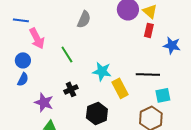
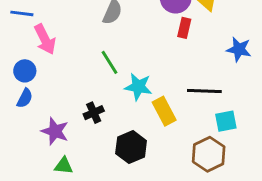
red rectangle: (149, 30) -> (184, 28), moved
green line: (67, 54) -> (110, 62), moved

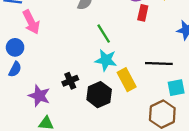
green line: (110, 62) -> (104, 34), moved
black hexagon: (131, 147) -> (99, 95), moved

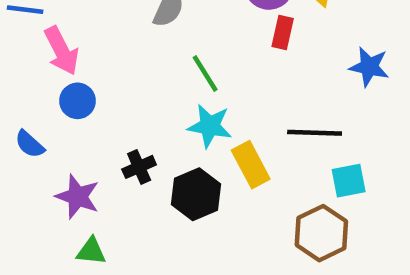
blue circle: (15, 47) -> (77, 101), moved
blue semicircle: (15, 69) -> (30, 144), turned 105

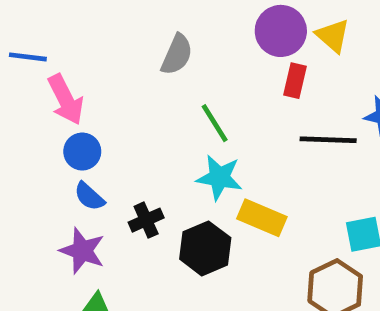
black line: (315, 133) -> (328, 140), moved
blue semicircle: (30, 144) -> (89, 196), moved
yellow rectangle: (251, 165) -> (262, 218), turned -39

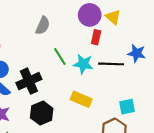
cyan star: (219, 178) -> (83, 64), moved
black cross: (146, 220) -> (29, 81), moved, size x1.6
black hexagon: (205, 248) -> (42, 113), moved

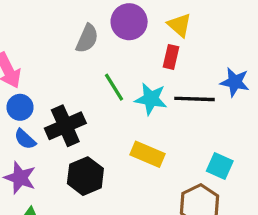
purple circle: (90, 15) -> (129, 22), moved
yellow triangle: (113, 17) -> (179, 25), moved
cyan square: (127, 107) -> (220, 166), turned 35

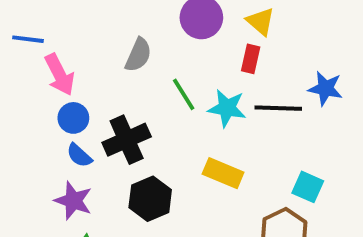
gray semicircle: (87, 38) -> (138, 55), moved

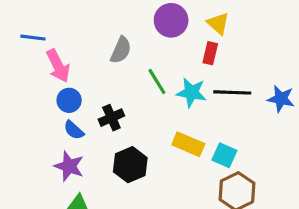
blue star: (325, 88) -> (281, 99), moved
black cross: (127, 140) -> (111, 118), size x0.7
cyan square: (308, 187) -> (224, 155), moved

